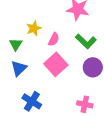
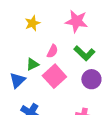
yellow star: (34, 28) -> (32, 23), moved
green triangle: (16, 44) -> (32, 64), moved, turned 32

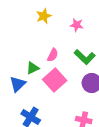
pink star: (76, 21) -> (77, 25), size x0.6
yellow star: (32, 23) -> (44, 16), moved

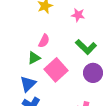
pink semicircle: (53, 55) -> (44, 41), moved
blue triangle: (18, 84) -> (28, 84), moved

